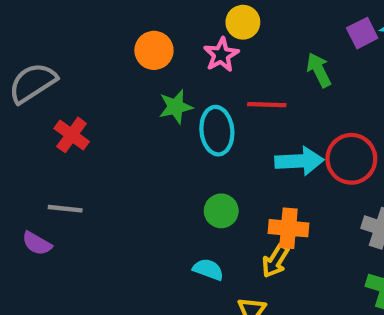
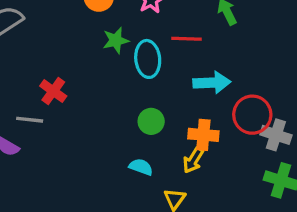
red cross: (72, 135) -> (53, 91), moved
red circle: (351, 159) -> (252, 115), moved

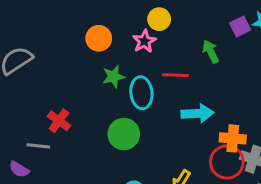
red circle: (252, 115) -> (227, 162), moved
green circle: (151, 121) -> (124, 134), moved, size x1.4
orange cross: (203, 135) -> (233, 138), moved

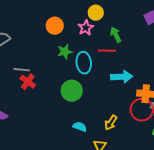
green arrow: (211, 52) -> (116, 35), moved
gray line: (38, 146) -> (22, 70), moved

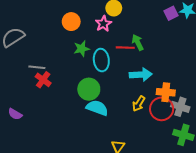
green arrow: (116, 35) -> (138, 42), moved
yellow arrow: (111, 123) -> (139, 104), moved
cyan semicircle: (80, 127) -> (97, 108), moved, size x1.5

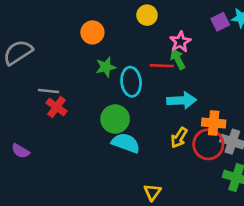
pink star: (103, 24) -> (180, 42), moved

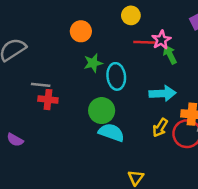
green arrow: (178, 59) -> (170, 54), moved
red line: (162, 66) -> (144, 42), moved
red cross: (56, 107) -> (48, 100), turned -30

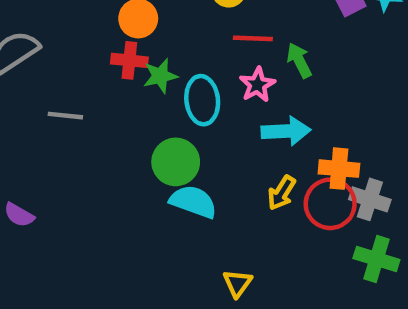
pink star: (161, 40) -> (257, 85), moved
red cross: (48, 100) -> (129, 60), moved

